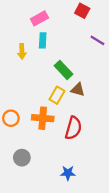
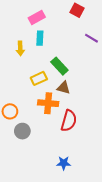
brown triangle: (78, 90) -> (64, 88), moved
yellow rectangle: (57, 95) -> (39, 78), moved, turned 35
orange cross: (43, 118) -> (48, 103), moved
gray circle: (22, 158) -> (22, 131), moved

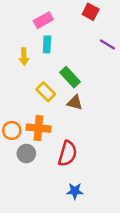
yellow rectangle: (39, 78) -> (46, 92), turned 70
orange cross: (48, 103) -> (38, 128), moved
red semicircle: (69, 121) -> (68, 154), moved

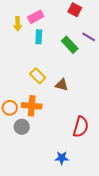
yellow arrow: (24, 57) -> (18, 24), moved
green rectangle: (70, 77) -> (70, 45), moved
red semicircle: (68, 154) -> (81, 127), moved

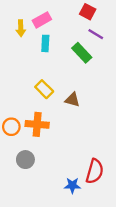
purple line: (89, 37) -> (96, 34), moved
gray circle: (22, 127) -> (25, 160), moved
red semicircle: (81, 127) -> (95, 171), moved

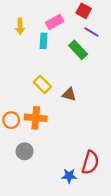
pink rectangle: (42, 20) -> (55, 22), moved

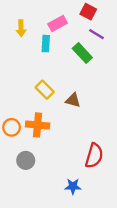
red semicircle: (90, 162) -> (94, 156), moved

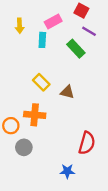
orange circle: (12, 127) -> (11, 126), moved

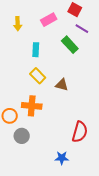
cyan rectangle: (42, 40) -> (36, 50), moved

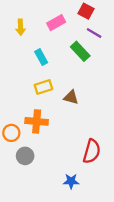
cyan rectangle: (36, 50) -> (41, 57), turned -32
yellow rectangle: (38, 76) -> (43, 87), turned -63

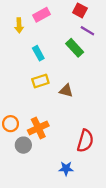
pink rectangle: (56, 23) -> (41, 15), moved
orange cross: (37, 121) -> (38, 128), moved, turned -30

